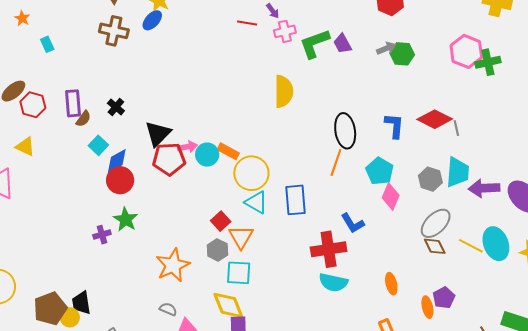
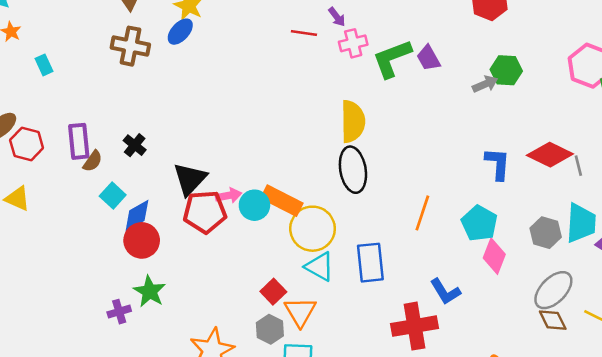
gray arrow: (386, 48) -> (485, 84), moved
black ellipse: (345, 131) -> (353, 170), moved
orange rectangle: (228, 151) -> (282, 201), size x1.4

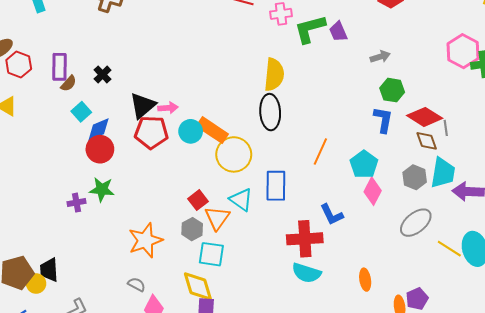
green hexagon: (506, 70) -> (392, 90), moved
pink arrow: (229, 195) -> (168, 108), moved
cyan triangle: (319, 267) -> (241, 200), moved
green star: (150, 291) -> (102, 189), turned -30
brown diamond: (553, 320) -> (427, 141), moved

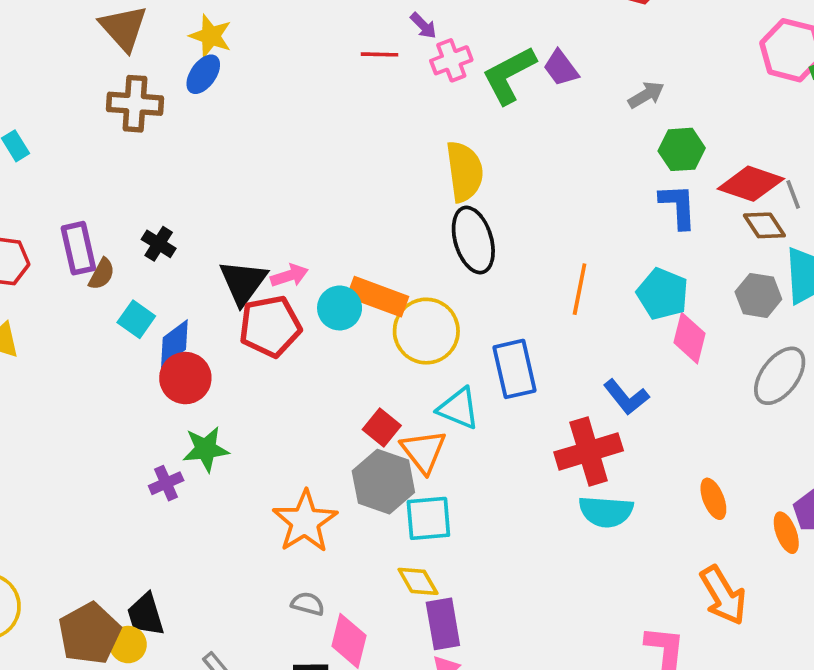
gray hexagon: (192, 229) -> (383, 482), size x1.5
yellow diamond: (198, 286) -> (418, 581), size x0.7

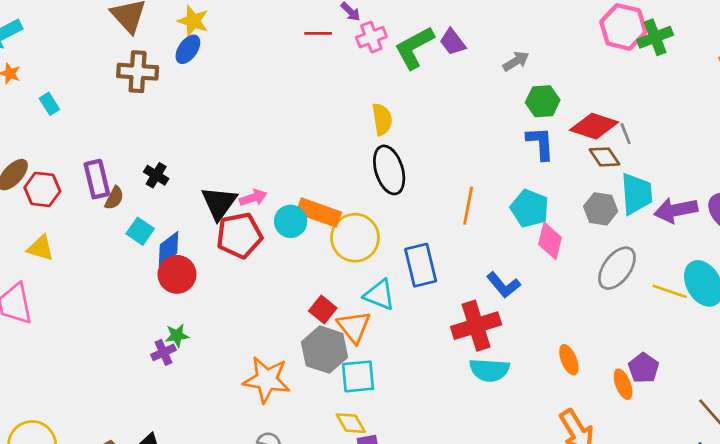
yellow semicircle: (464, 172) -> (382, 119), size x0.7
green star: (206, 449) -> (177, 336), moved, size x0.7
orange star: (305, 522) -> (267, 380), turned -30

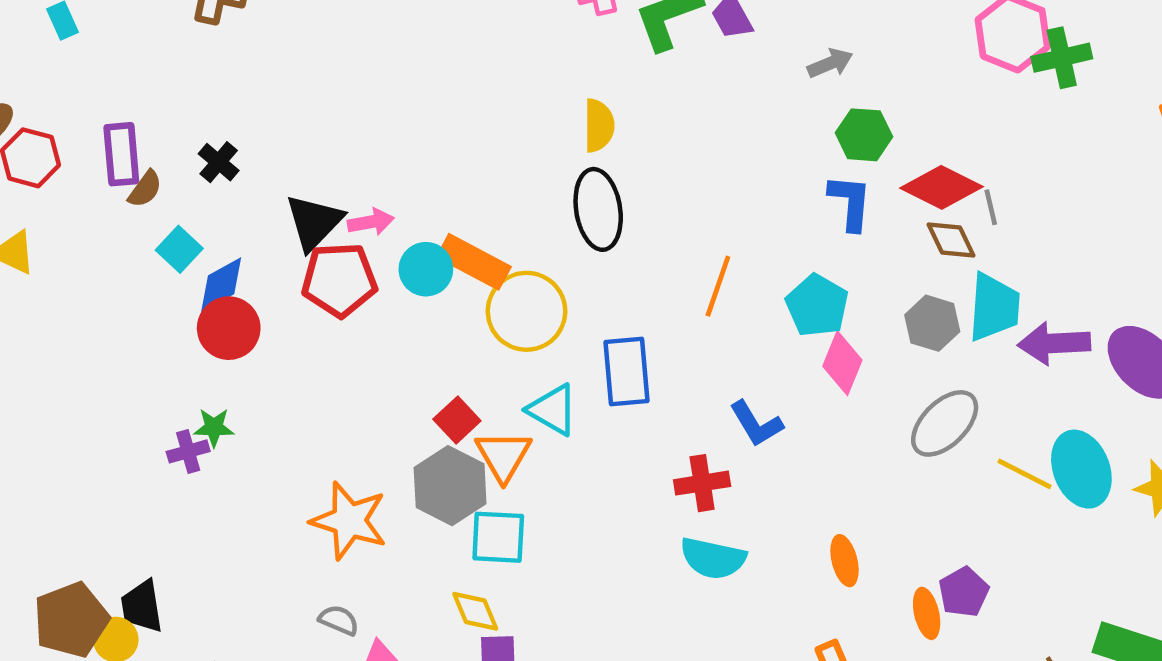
red cross: (476, 326) -> (702, 483), size x0.7

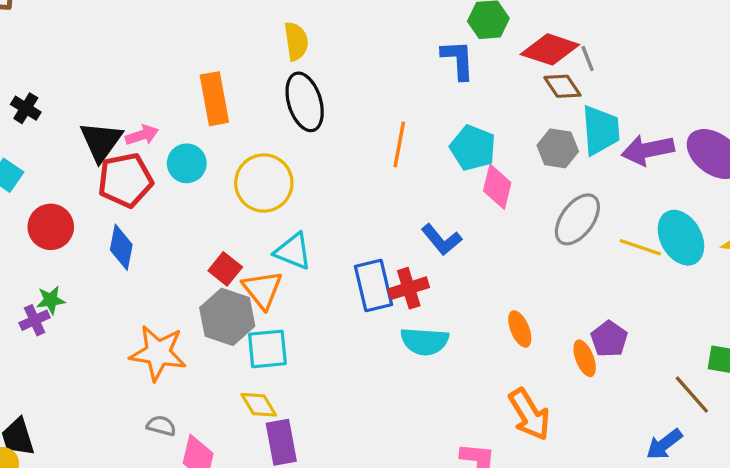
blue L-shape: (850, 202) -> (458, 60), moved
orange rectangle: (474, 262) -> (214, 99), moved, turned 60
blue diamond: (221, 285) -> (121, 247), moved, turned -42
blue rectangle: (627, 371) -> (373, 285), moved

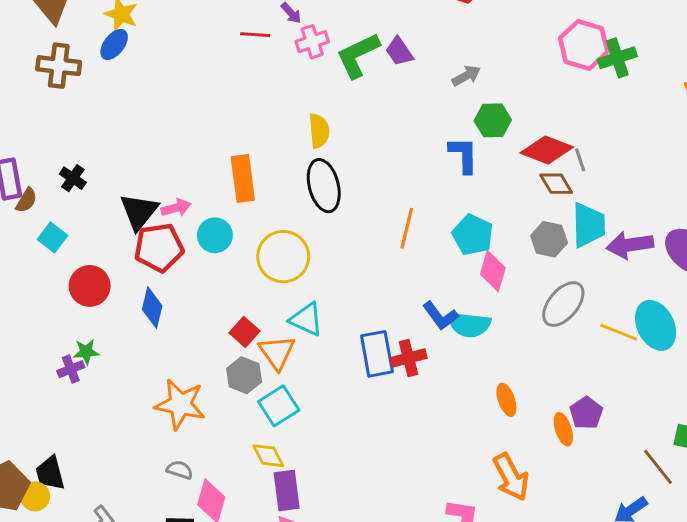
gray hexagon: (227, 317) -> (244, 375), size x0.7
cyan semicircle: (425, 341) -> (469, 325), moved
cyan square: (267, 349) -> (279, 406), turned -30

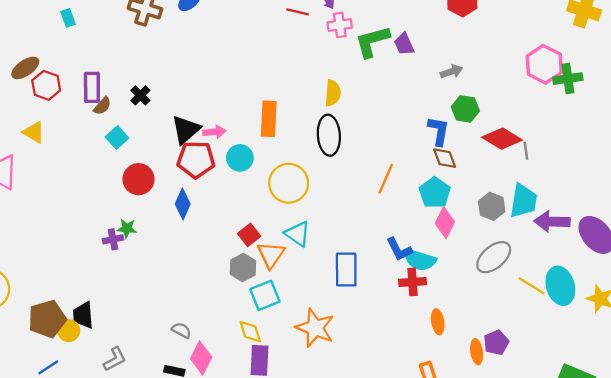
brown diamond: (556, 184) -> (445, 158), moved
red cross: (409, 358) -> (413, 282), moved
orange star: (180, 404) -> (315, 328), moved

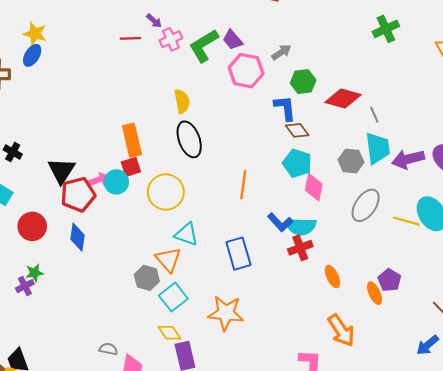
pink hexagon: (544, 64) -> (246, 71), moved
pink arrow: (214, 132) -> (99, 179), moved
gray line: (526, 151) -> (374, 115), moved
orange line: (386, 179) -> (243, 185), moved
red square: (249, 235) -> (131, 167), moved, turned 36

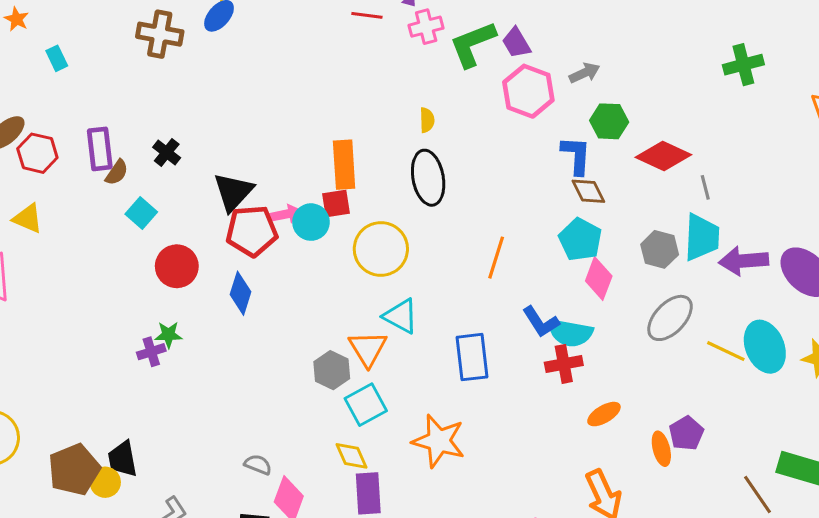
yellow semicircle: (182, 101) -> (427, 120), size x0.7
orange ellipse: (333, 277) -> (604, 414), turned 75

